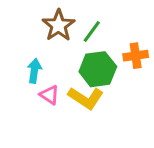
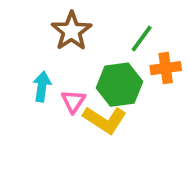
green line: (92, 31) -> (142, 38), moved
pink triangle: (49, 95) -> (73, 101), moved, turned 30

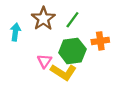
green line: (142, 38) -> (72, 20), moved
cyan arrow: (42, 87) -> (15, 32), moved

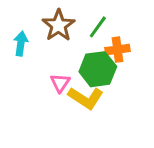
orange cross: (100, 41) -> (117, 50), moved

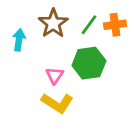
orange cross: (117, 50) -> (115, 25), moved
yellow L-shape: (86, 98) -> (57, 103), moved

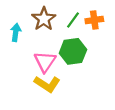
pink triangle: (55, 76) -> (45, 62), size x1.5

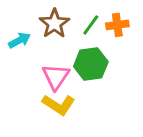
cyan arrow: (16, 32) -> (19, 40), turned 54

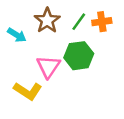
cyan arrow: (19, 40) -> (17, 35), turned 60
yellow L-shape: (59, 105) -> (28, 91), moved

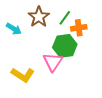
orange cross: (102, 22) -> (79, 28), moved
pink triangle: (48, 67) -> (53, 62), moved

